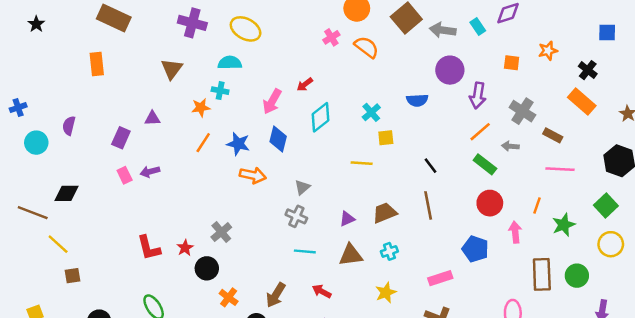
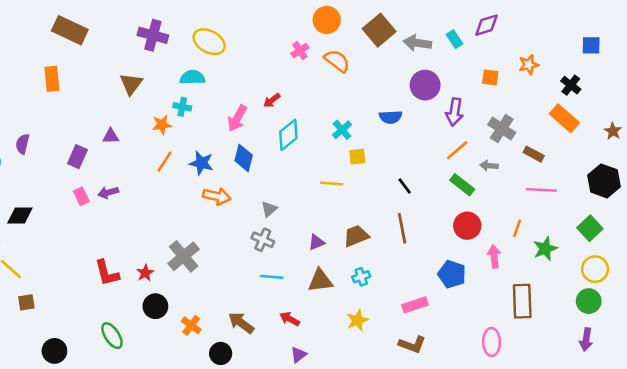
gray cross: (221, 232) -> (184, 256), size x1.4
black circle: (207, 268) -> (155, 306), moved
green circle: (577, 276) -> (589, 301), moved
brown arrow: (276, 295) -> (241, 323), turned 95

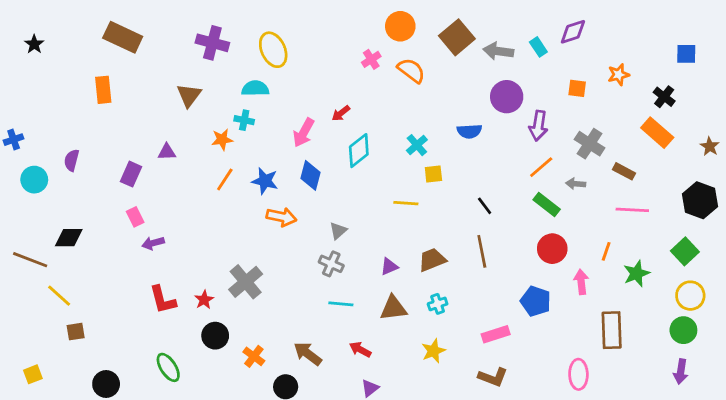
yellow ellipse: (209, 42) -> (273, 50), turned 36
purple arrow: (108, 192) -> (153, 243), moved

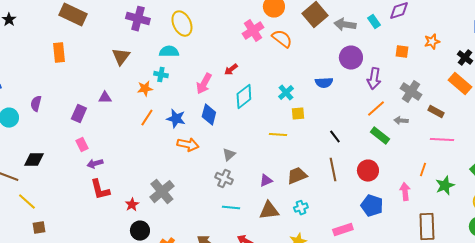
pink cross: (371, 59) -> (253, 31), size x1.5
red circle: (552, 249) -> (368, 171), moved
red L-shape: (163, 300) -> (100, 190), moved

